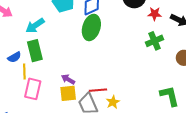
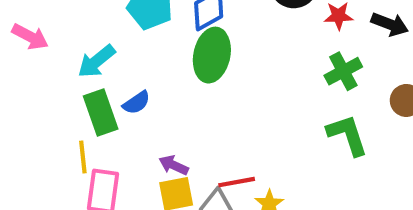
blue semicircle: (14, 57) -> (136, 103), moved
green L-shape: (170, 96) -> (347, 135), moved

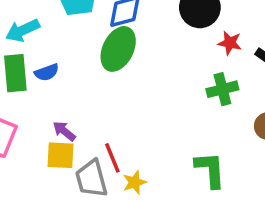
green L-shape: (347, 135) -> (210, 170), moved
red line: (237, 182) -> (112, 158), turned 64

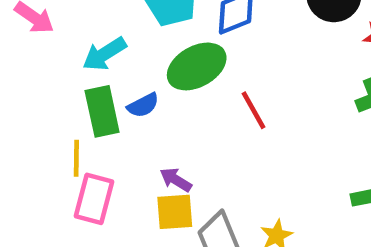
green ellipse: (118, 49) -> (197, 66), moved, turned 42
red line: (112, 158) -> (253, 110), moved

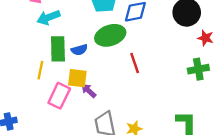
cyan arrow: (104, 54) -> (48, 18), moved
pink rectangle: (94, 199) -> (59, 96), moved
yellow square: (175, 212) -> (77, 78), moved

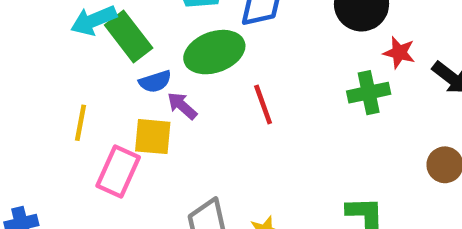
green rectangle: (58, 49) -> (129, 36), moved, turned -35
green cross: (198, 69) -> (369, 93), moved
purple arrow: (89, 91) -> (182, 106), moved

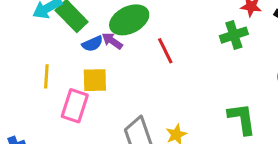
purple arrow: (182, 106) -> (112, 41), moved

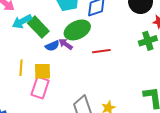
red line: (165, 51) -> (101, 51), turned -72
yellow square: (95, 80) -> (42, 71), moved

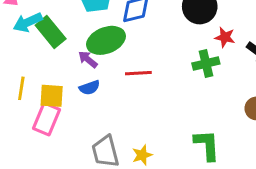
blue semicircle: (52, 46) -> (90, 88), moved

